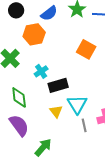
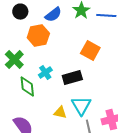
black rectangle: (58, 85) -> (72, 78), moved
green diamond: (19, 97) -> (27, 87), moved
yellow triangle: (56, 111) -> (60, 113), turned -40

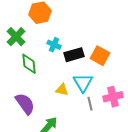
orange square: (90, 51) -> (100, 56), moved
cyan cross: (45, 73) -> (54, 45), moved, turned -32

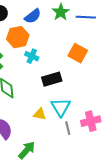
cyan cross: (54, 45) -> (32, 56), moved
orange square: (100, 56) -> (78, 53), moved

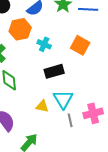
cyan cross: (32, 56) -> (44, 44), moved

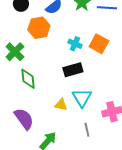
cyan cross: (44, 44) -> (75, 44), moved
gray line: (70, 120) -> (87, 130), moved

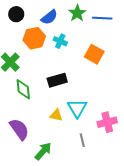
cyan cross: (75, 44) -> (60, 41), moved
black rectangle: (73, 70) -> (57, 80), moved

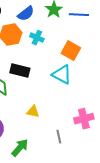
black rectangle: (57, 80) -> (20, 71), moved, turned 30
cyan triangle: (77, 108) -> (62, 75), moved, turned -30

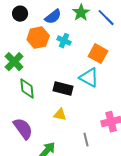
blue line: (79, 15) -> (106, 18), turned 42
black rectangle: (20, 71) -> (63, 89), moved

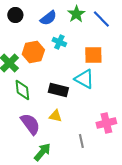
orange hexagon: (38, 38) -> (33, 52), moved
orange square: (98, 54) -> (93, 55), turned -30
purple semicircle: (23, 129) -> (30, 124), moved

